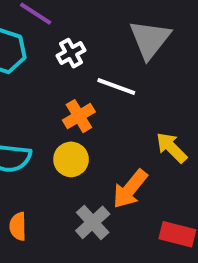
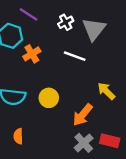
white cross: (71, 53) -> (66, 22), moved
orange cross: (79, 116) -> (32, 54), moved
gray cross: (93, 222) -> (84, 143), moved

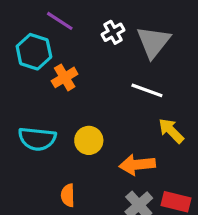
white line: (75, 56) -> (147, 90), moved
orange arrow: (83, 115) -> (137, 165), turned 45
orange semicircle: (18, 136) -> (68, 195), moved

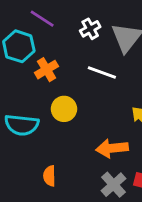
white line: (147, 90) -> (102, 72), moved
yellow circle: (89, 140) -> (64, 109), moved

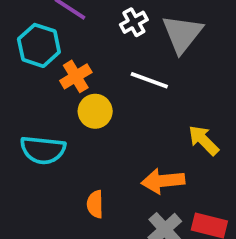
yellow circle: (64, 109) -> (95, 111), moved
orange semicircle: (49, 176) -> (95, 204), moved

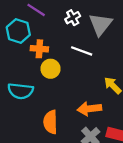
orange cross: (76, 76) -> (39, 49), turned 35
orange semicircle: (95, 204) -> (51, 122), size x1.5

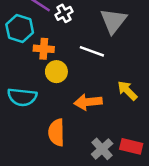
white cross: (73, 18) -> (64, 13), moved
orange arrow: (89, 109) -> (88, 102), moved

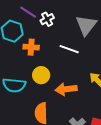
yellow circle: (56, 72) -> (41, 75), moved

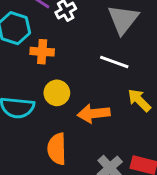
white line: (69, 49) -> (114, 62), moved

